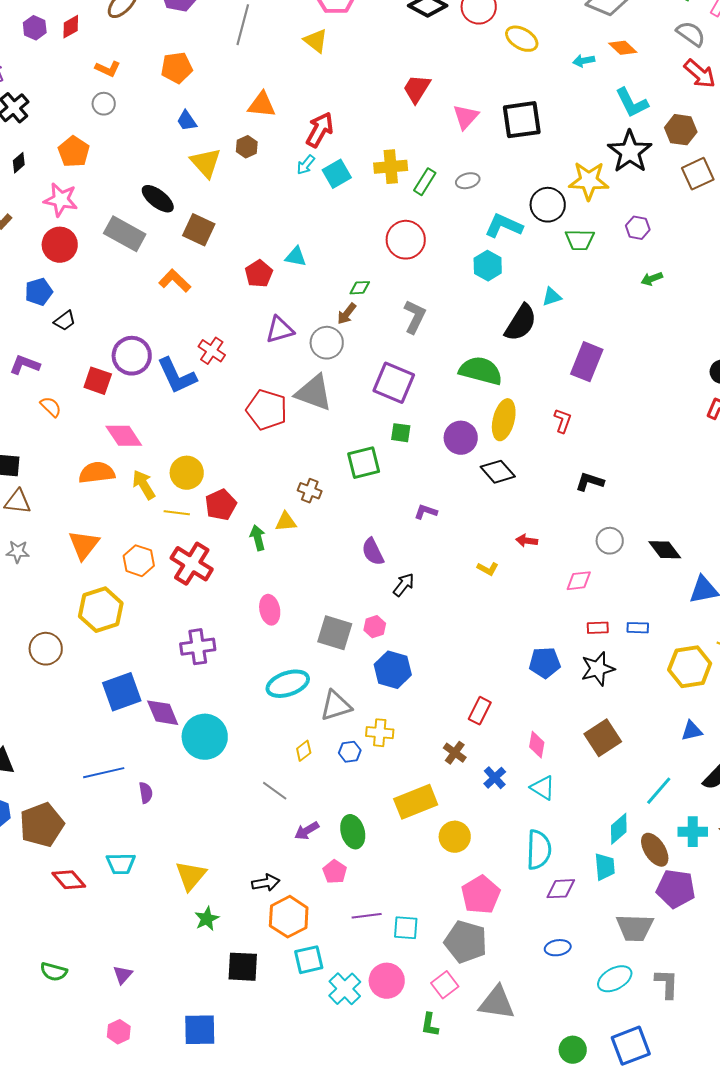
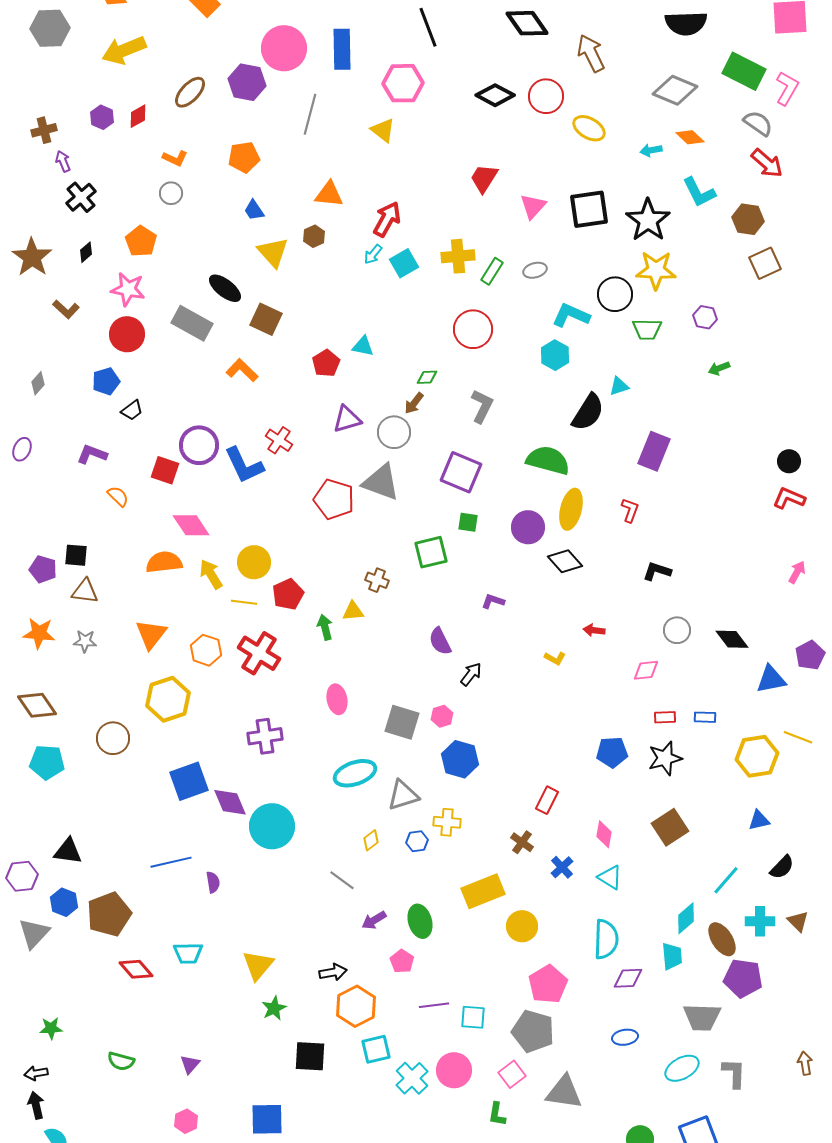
black star: (630, 152) -> (648, 220), moved

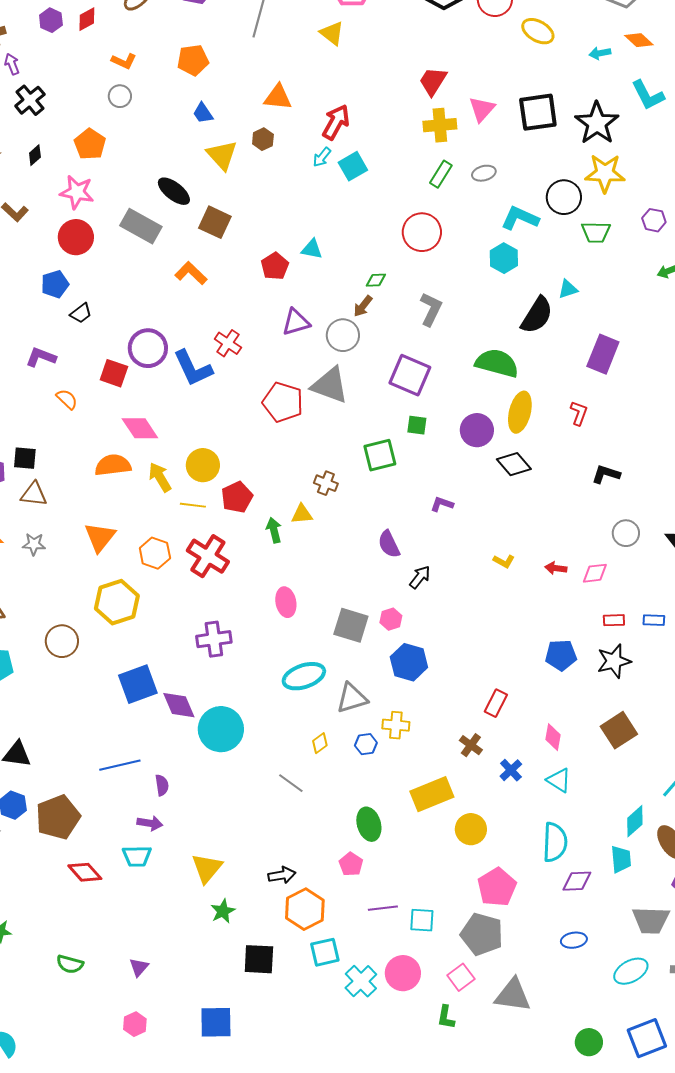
yellow cross: (458, 256) -> (440, 125), moved
red arrow: (594, 630) -> (556, 568), moved
purple arrow: (374, 920) -> (150, 823), moved, turned -140

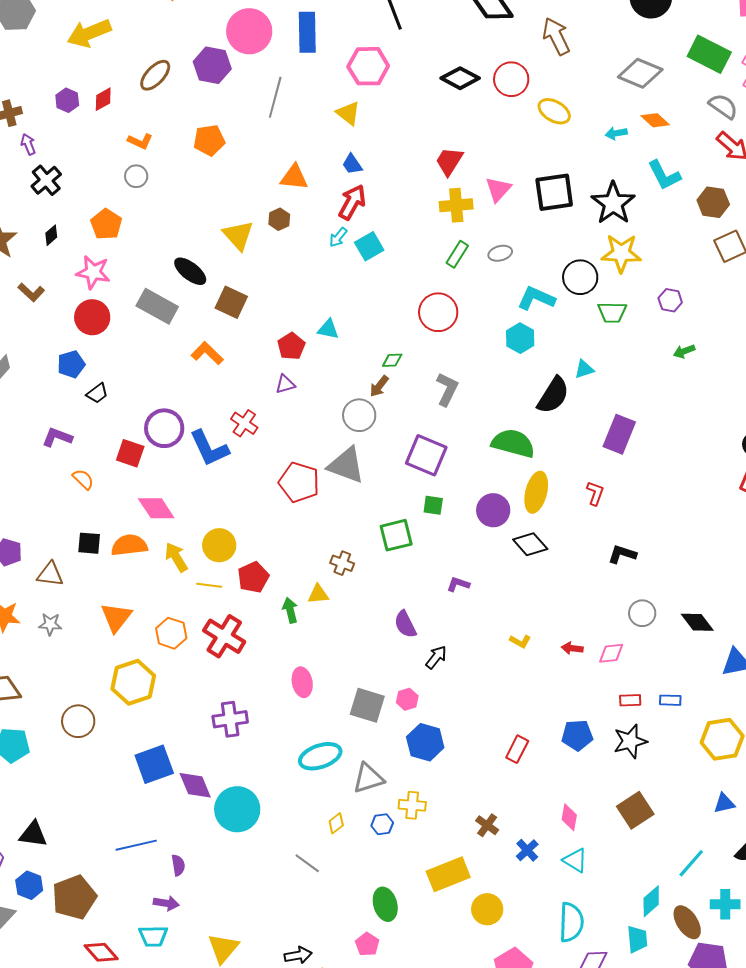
blue trapezoid: (203, 113) -> (352, 164), moved
purple triangle: (296, 322) -> (285, 384), moved, size x0.7
black square: (25, 458) -> (89, 543), moved
red rectangle: (496, 703) -> (517, 749), moved

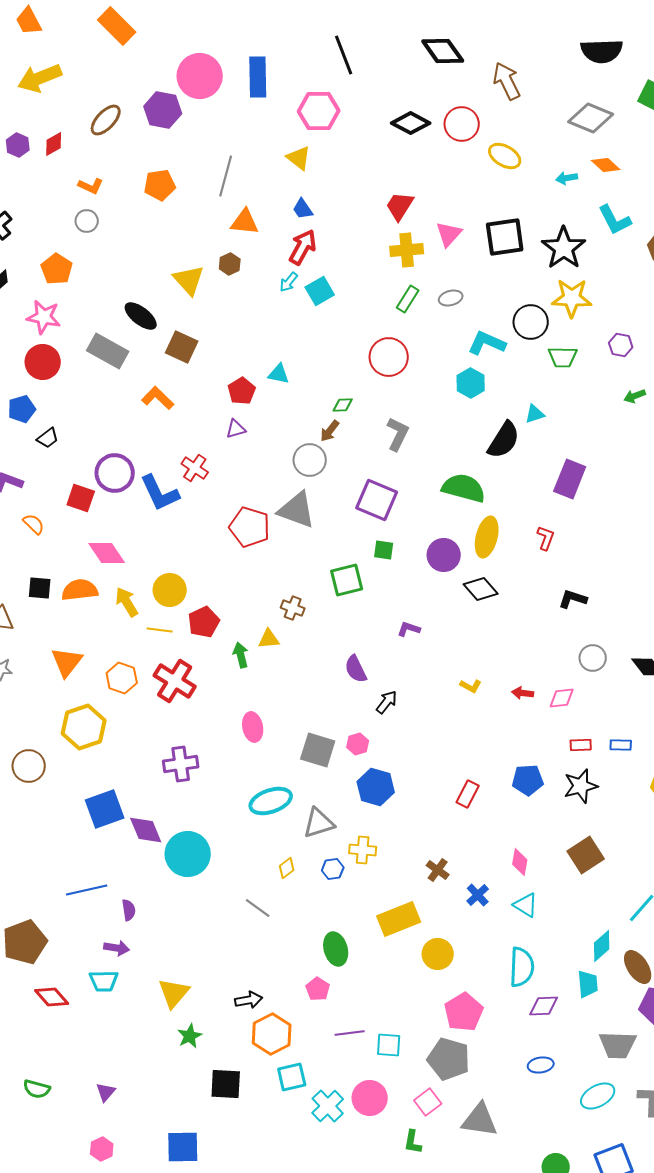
gray line: (275, 97) -> (226, 176), moved

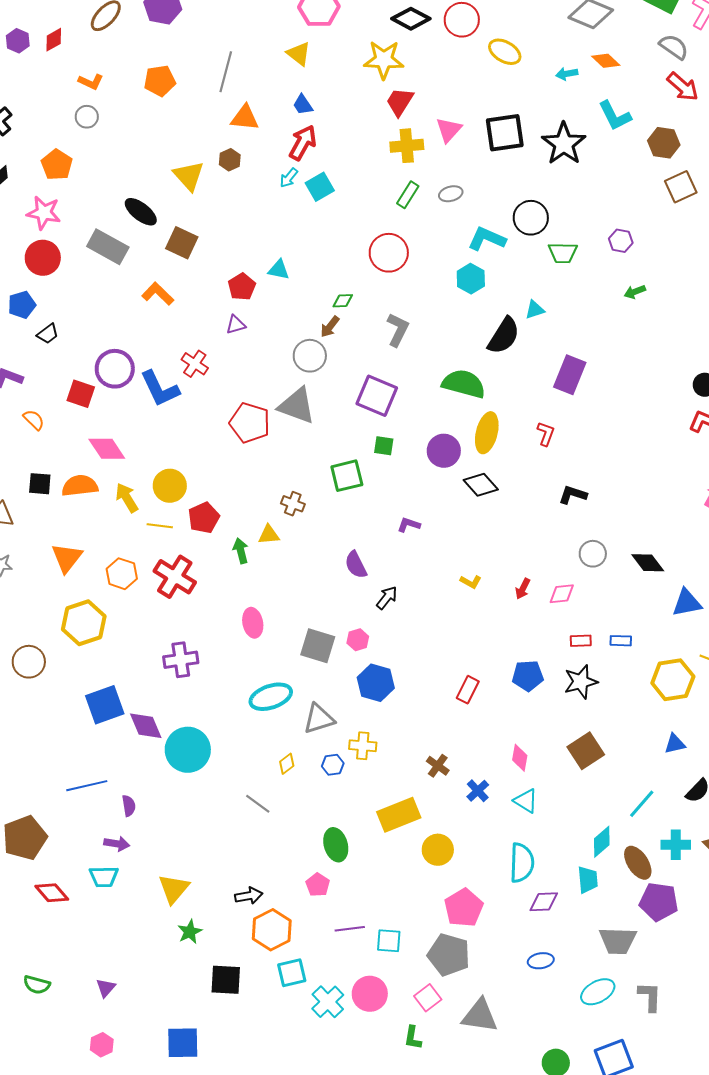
yellow star: (572, 298) -> (384, 60), moved
red arrow: (523, 693) -> (523, 589), turned -70

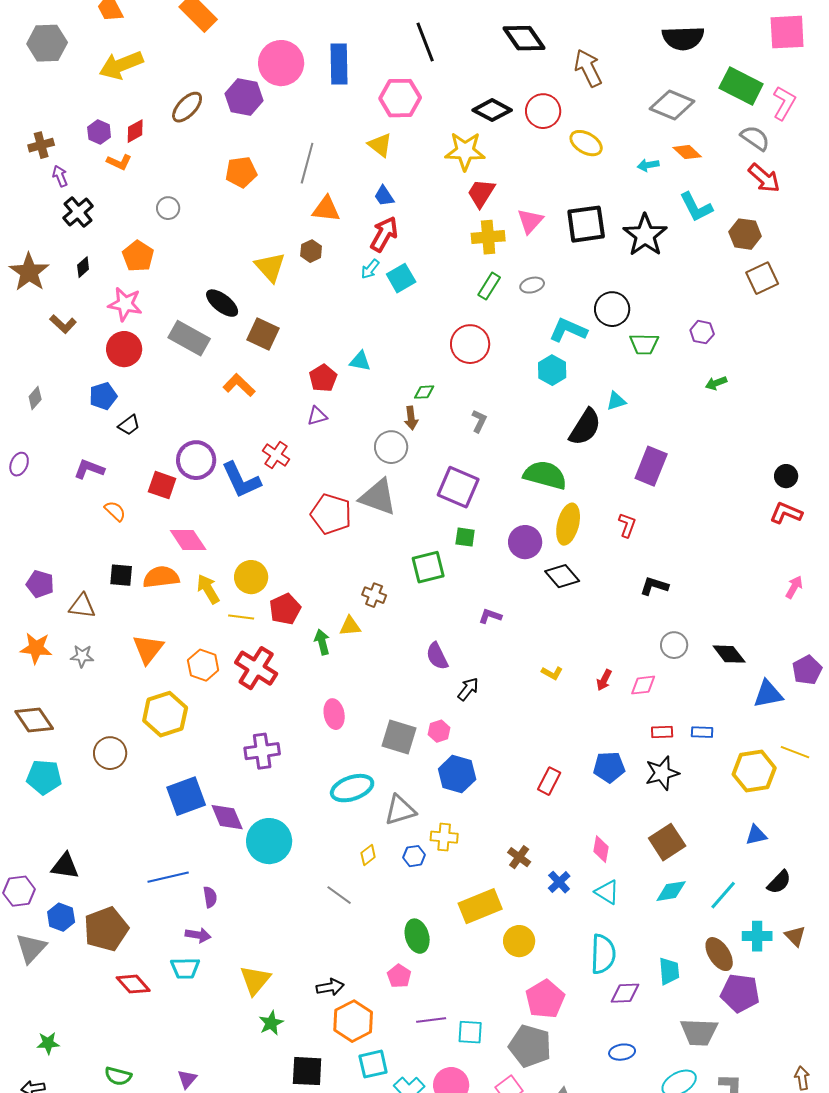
orange L-shape: (91, 82) -> (119, 162), moved
brown arrow: (330, 327) -> (411, 418), turned -45
gray L-shape: (398, 330) -> (479, 421), size x0.7
cyan diamond: (602, 842) -> (671, 891), moved, turned 32

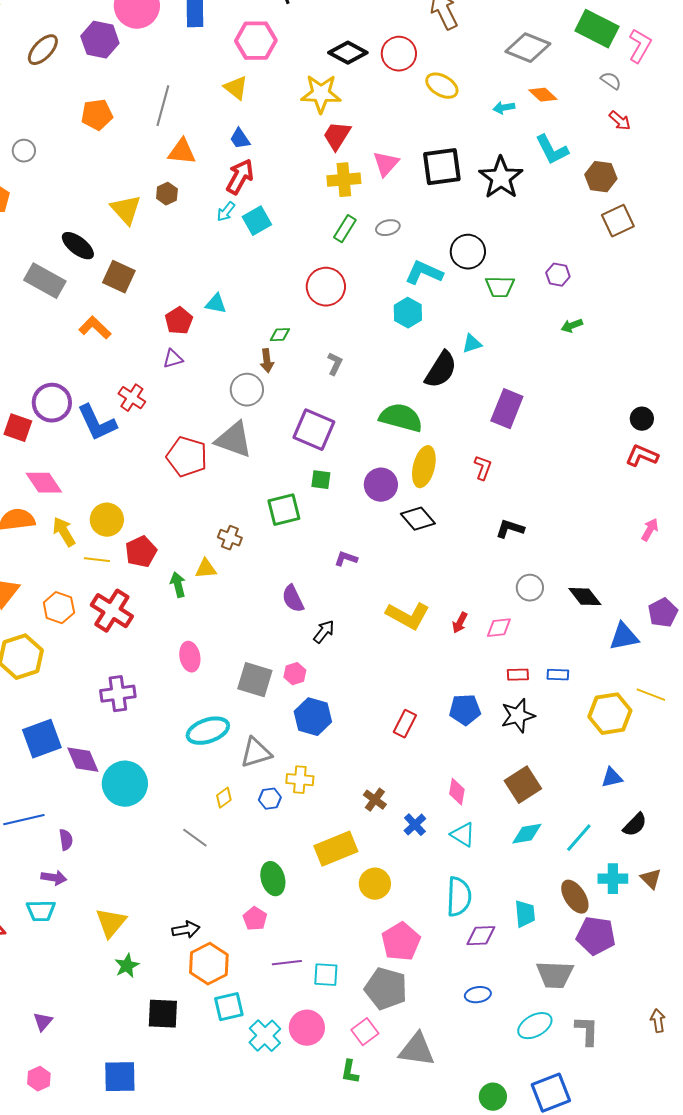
gray semicircle: (755, 138) -> (611, 81), size x0.7
red arrow: (764, 178) -> (620, 121), size x0.7
yellow L-shape: (552, 673) -> (408, 616), size x2.0

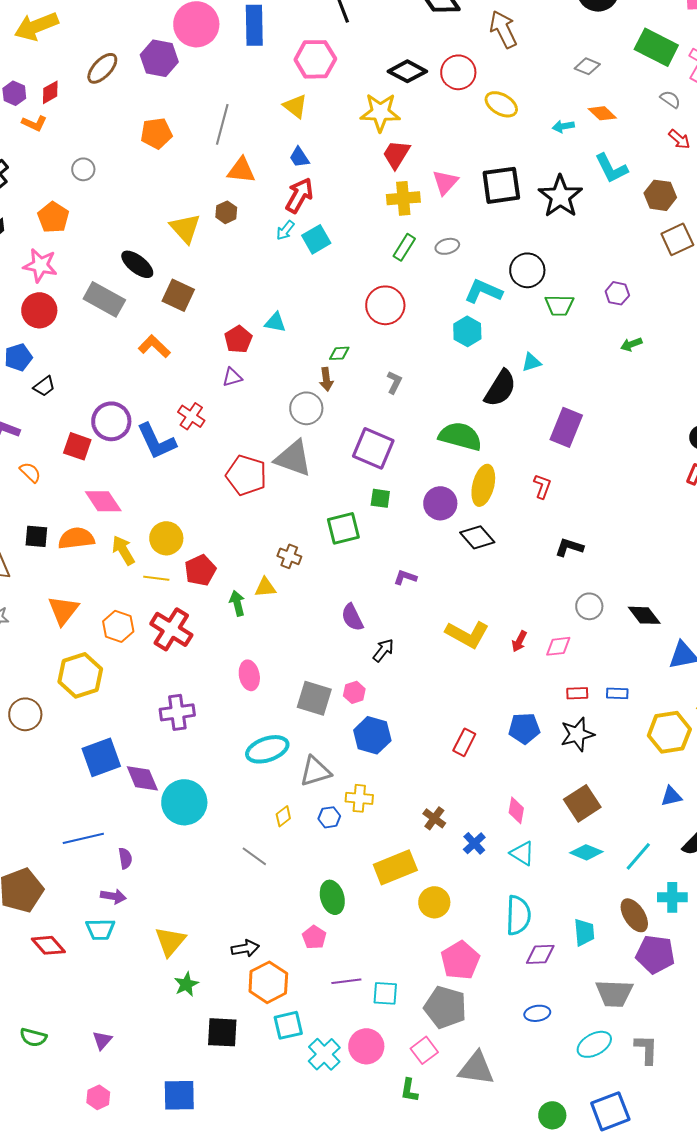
gray diamond: (528, 48) -> (587, 66), size x0.6
cyan diamond: (527, 834) -> (586, 852), turned 32

